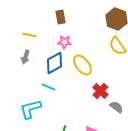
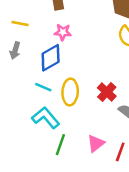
yellow ellipse: (82, 65) -> (70, 92), moved, turned 40
cyan L-shape: (30, 109) -> (46, 118), moved, turned 65

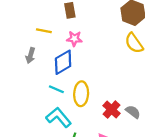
yellow line: (20, 24) -> (44, 31), moved
red cross: (107, 92) -> (112, 110), moved

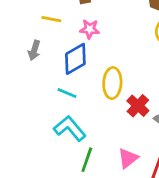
yellow ellipse: (81, 94) -> (112, 83), moved
red cross: (112, 110) -> (138, 106), moved

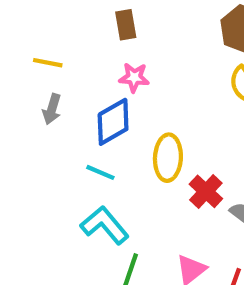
yellow line: (51, 19) -> (48, 63), moved

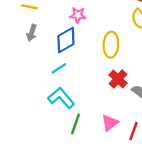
yellow ellipse: (168, 158) -> (111, 45), moved
cyan line: (100, 172) -> (59, 68), turned -56

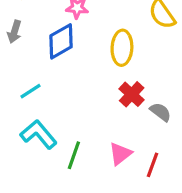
cyan line: (59, 68) -> (31, 91), moved
cyan L-shape: (61, 98) -> (39, 134), moved

